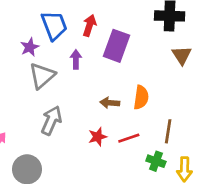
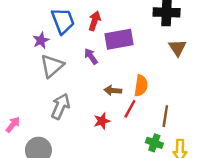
purple rectangle: (117, 46) -> (119, 39), turned 60
purple arrow: (76, 59) -> (91, 56), moved, turned -35
red line: (129, 138) -> (130, 109), moved, turned -42

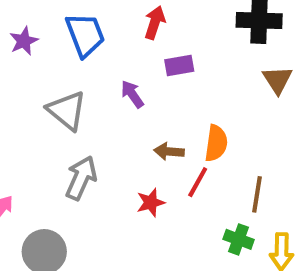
red arrow: (95, 21) -> (155, 23), moved
purple rectangle: (119, 39) -> (179, 65), size x0.6
purple star: (41, 40) -> (24, 41), moved
gray triangle: (52, 66) -> (67, 111), turned -40

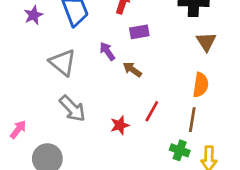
orange semicircle: (216, 143) -> (201, 85), moved
brown arrow: (169, 151) -> (132, 69), moved, turned 30
gray arrow: (81, 178) -> (72, 108), turned 112

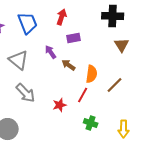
orange semicircle: (201, 85) -> (92, 74), moved
brown line: (192, 120) -> (115, 85), moved, turned 36
green cross: (180, 150) -> (91, 123), moved

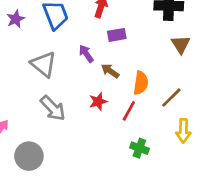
red star: (60, 105) -> (98, 102), moved
yellow arrow: (124, 129) -> (183, 131), moved

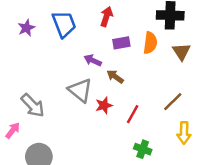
purple arrow: (86, 54) -> (93, 60), turned -30
gray triangle: (44, 64) -> (80, 90), moved
orange semicircle: (141, 83) -> (150, 43), moved
gray arrow: (53, 108) -> (33, 105), moved

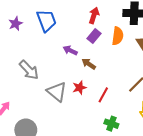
red arrow: (106, 17) -> (94, 15), moved
purple rectangle: (121, 43) -> (94, 36), turned -40
gray triangle: (80, 90) -> (57, 92), moved
gray arrow: (33, 105) -> (29, 70), moved

